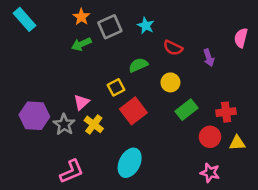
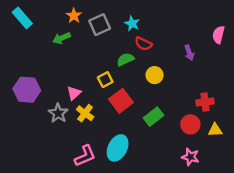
green arrow: (81, 44) -> (62, 38), moved
red semicircle: (173, 48) -> (143, 44), moved
green rectangle: (186, 110) -> (153, 117), moved
purple hexagon: (34, 116) -> (27, 90), moved
pink L-shape: (72, 171) -> (85, 156), moved

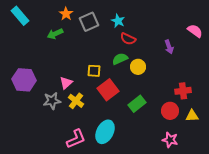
pink semicircle: (218, 35) -> (195, 31), turned 112
green semicircle: (125, 59) -> (120, 59), moved
yellow square: (105, 80) -> (94, 71), turned 32
gray star: (58, 113) -> (52, 101), turned 30

